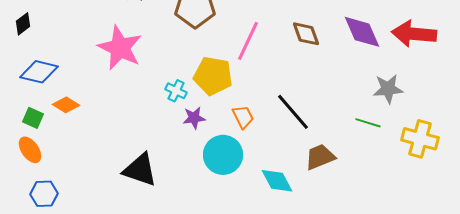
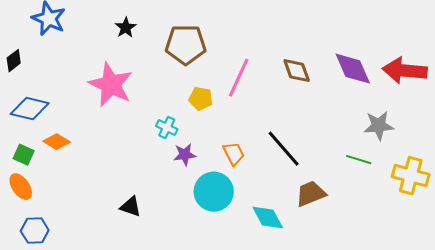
yellow pentagon: (213, 76) -> (201, 99), moved, size x0.6
black triangle: (140, 170) -> (131, 207), size x0.6

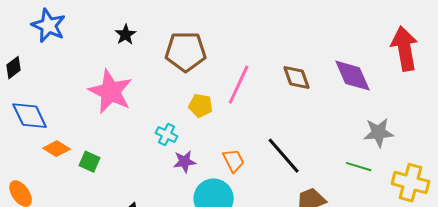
red arrow: (405, 71) -> (405, 49), moved, turned 75
blue diamond: (30, 109) -> (30, 116), turned 51
green square: (24, 155) -> (90, 162), moved

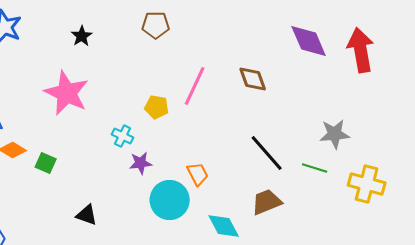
brown pentagon: (186, 52) -> (156, 25), moved, size x0.7
purple diamond: (353, 76) -> (309, 41), moved
black line: (284, 156) -> (267, 153), moved
orange trapezoid: (234, 161) -> (198, 174), moved

